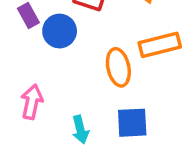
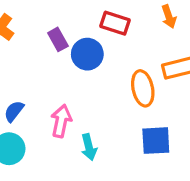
cyan arrow: (80, 130) -> (89, 147), moved

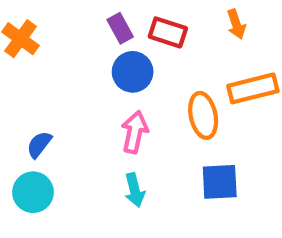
purple rectangle: (58, 39) -> (120, 28), moved
pink arrow: (61, 121) -> (135, 132), moved

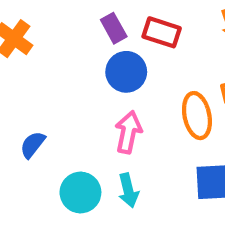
cyan circle: (33, 192) -> (80, 192), moved

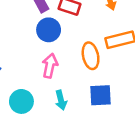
cyan arrow: (128, 190) -> (61, 100), moved

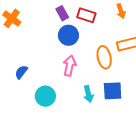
cyan arrow: (61, 100) -> (88, 94), moved

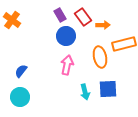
orange arrow: (121, 11) -> (103, 25), moved, turned -72
red rectangle: (86, 15) -> (83, 17), turned 36
cyan circle: (45, 96) -> (20, 97), moved

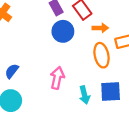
orange arrow: (103, 25) -> (100, 28), moved
pink arrow: (67, 65) -> (57, 78), moved

